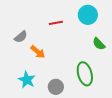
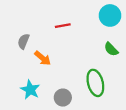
cyan circle: (88, 15) -> (110, 15), moved
gray semicircle: (21, 37) -> (23, 41), turned 152

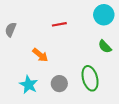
gray semicircle: (23, 41) -> (11, 30), moved
gray circle: (63, 98) -> (59, 84), moved

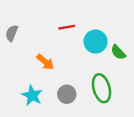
cyan circle: (104, 15) -> (96, 42), moved

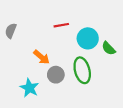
green ellipse: (102, 88) -> (82, 70), moved
gray circle: (67, 94) -> (56, 75), moved

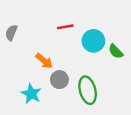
green ellipse: (82, 70) -> (88, 90), moved

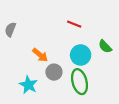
red line: (65, 27) -> (74, 24), moved, turned 32
cyan circle: (93, 41) -> (81, 55), moved

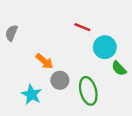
green semicircle: (105, 46) -> (119, 68), moved
cyan circle: (81, 55) -> (105, 47), moved

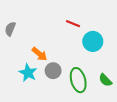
green semicircle: (119, 68) -> (105, 80), moved
cyan star: (32, 94) -> (28, 73), moved

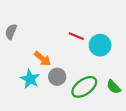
red line: (73, 24) -> (76, 36), moved
green ellipse: (78, 80) -> (84, 87), turned 70

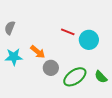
cyan star: (30, 79) -> (14, 57), moved, turned -30

